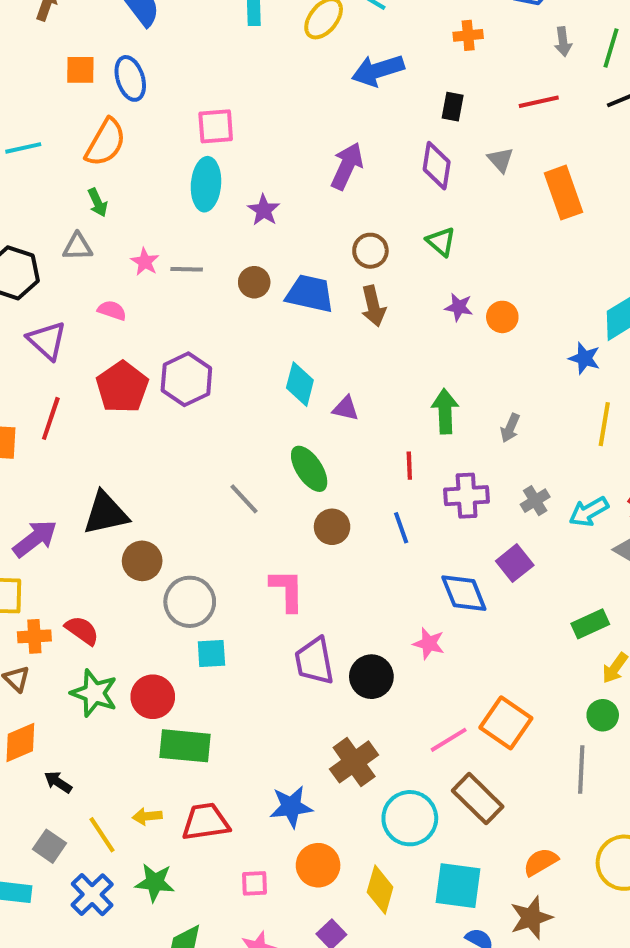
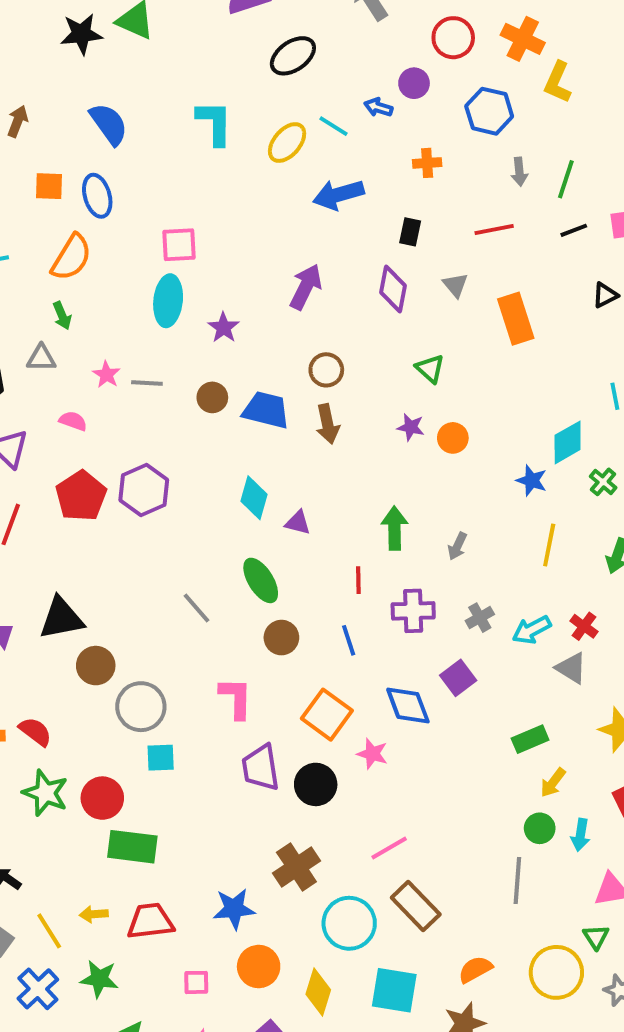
green triangle: (441, 242) -> (430, 369), moved
orange square: (506, 723) -> (327, 715), moved

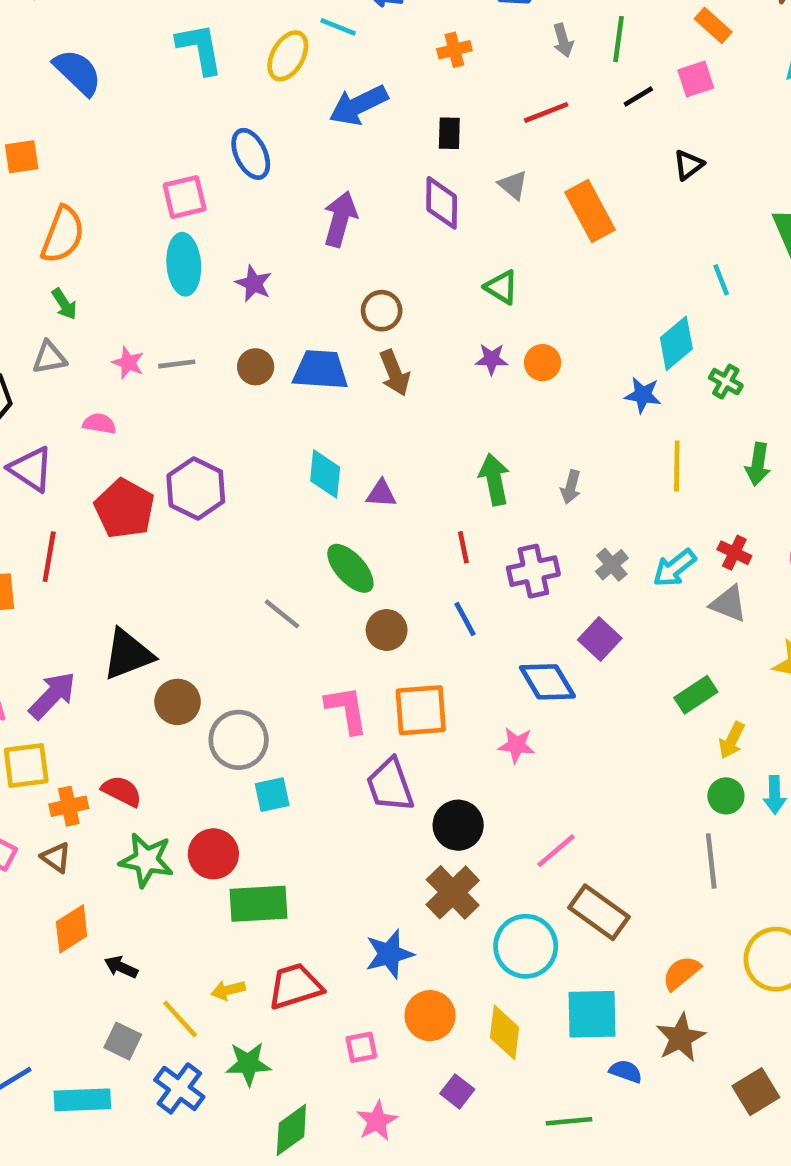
blue ellipse: (97, 196) -> (251, 154), moved
orange square: (327, 715) -> (421, 710), moved, turned -30
black circle: (316, 784) -> (458, 825), moved

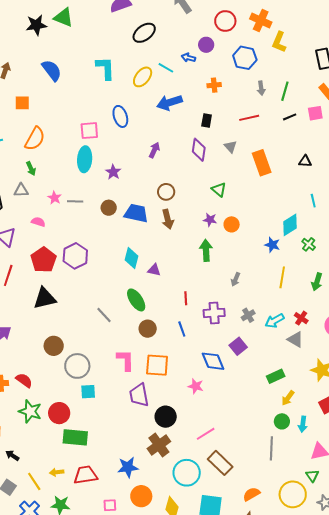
black triangle: (688, 165) -> (305, 161), moved, turned 32
purple arrow: (340, 219) -> (154, 150), size x0.7
green arrow: (494, 479) -> (206, 250), moved
black triangle: (128, 654) -> (45, 298), moved

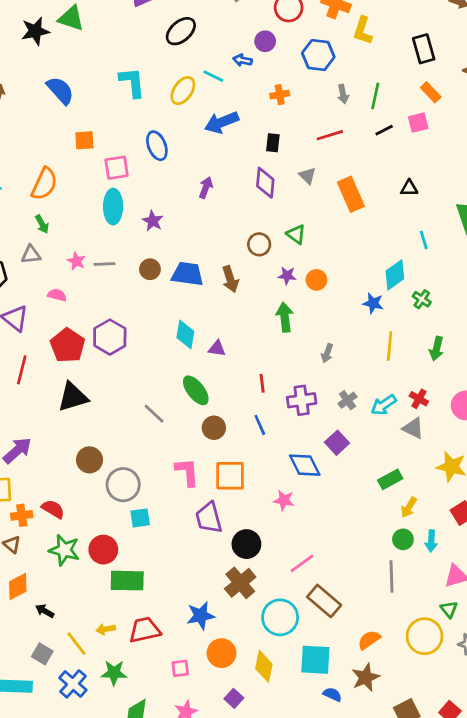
orange square: (22, 103) -> (84, 140), moved
brown circle: (166, 192) -> (259, 244), moved

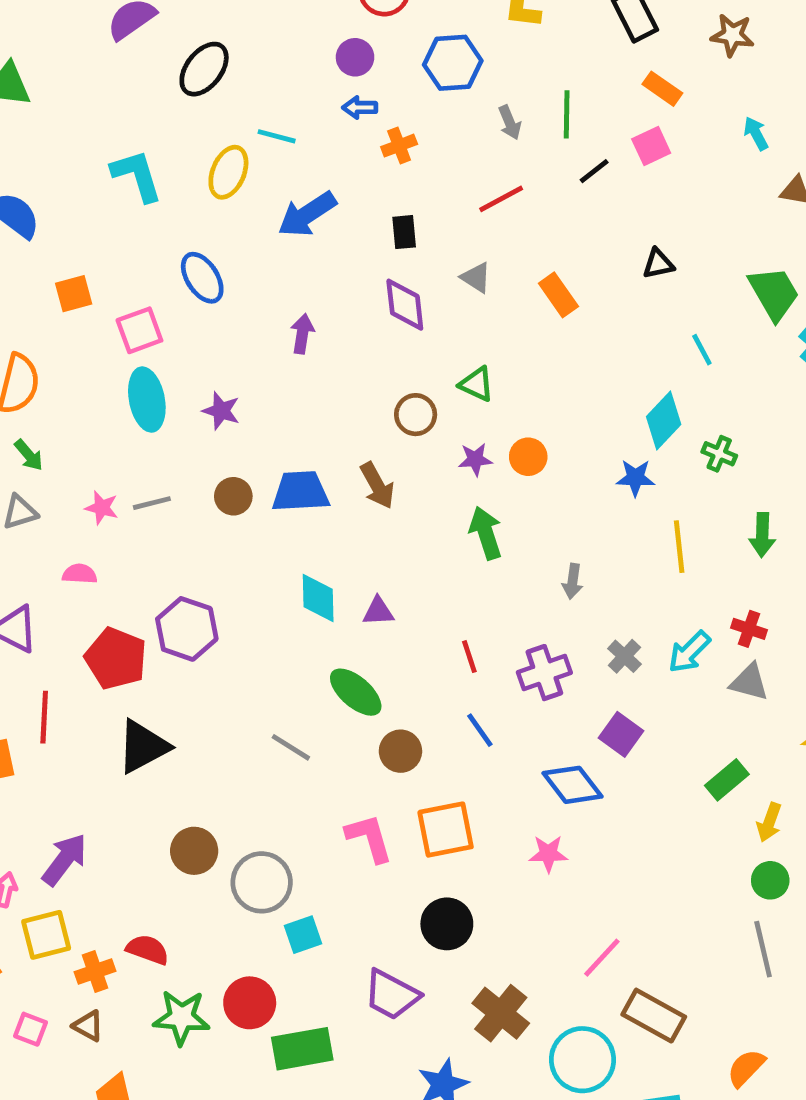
blue arrow: (243, 60) -> (360, 107), moved
orange rectangle: (351, 194) -> (558, 295), size x0.7
purple trapezoid: (209, 518) -> (392, 995), moved, turned -36
black circle: (246, 544) -> (447, 924), moved

